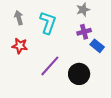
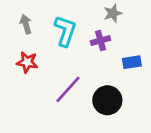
purple cross: (84, 32) -> (101, 40), moved
blue rectangle: (97, 46) -> (132, 62), turned -48

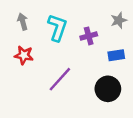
gray star: (113, 13) -> (119, 20), moved
black circle: (107, 100) -> (108, 89), moved

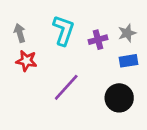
gray star: (119, 20) -> (127, 33), moved
gray arrow: (23, 22) -> (20, 33), moved

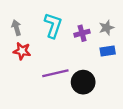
purple line: (66, 87) -> (55, 73), turned 35
black circle: (119, 98) -> (83, 82), moved

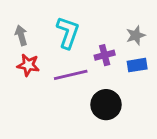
purple cross: (82, 33) -> (105, 55), moved
purple line: (55, 73) -> (71, 75), moved

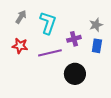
gray arrow: (21, 35) -> (21, 17), moved, turned 48
blue rectangle: (137, 65) -> (97, 46), turned -72

